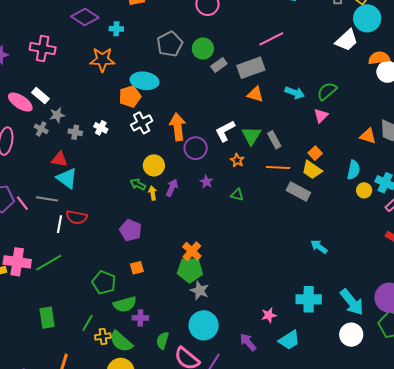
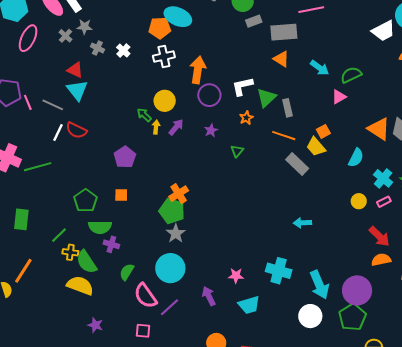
orange triangle: (368, 136) -> (379, 129), size x1.4
yellow circle: (364, 190) -> (359, 201), moved
green triangle: (237, 195) -> (237, 151), turned 40
cyan arrow: (319, 247) -> (302, 223), turned -54

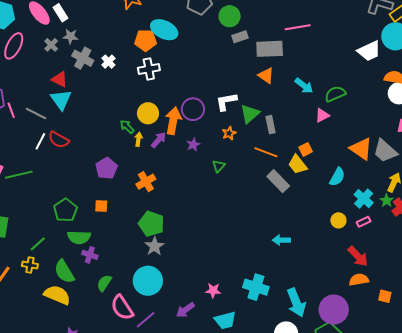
gray cross: (97, 48) -> (83, 58), size x1.5
orange arrow: (198, 70) -> (173, 121), moved
orange cross: (179, 194) -> (146, 182), moved
yellow cross: (70, 252) -> (30, 265), moved
purple arrow: (209, 296) -> (185, 310), turned -102

